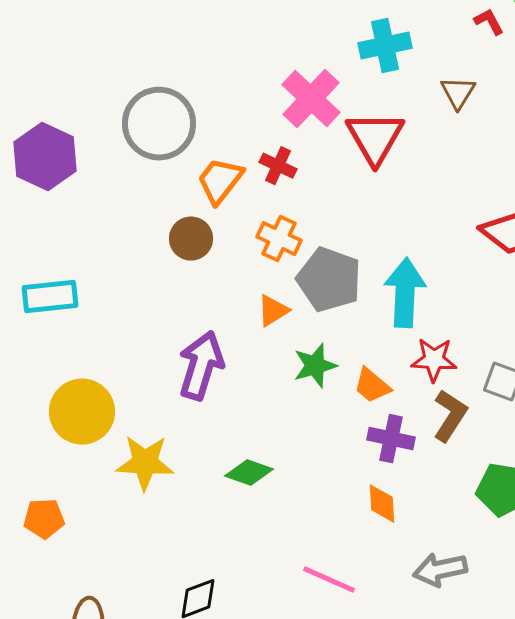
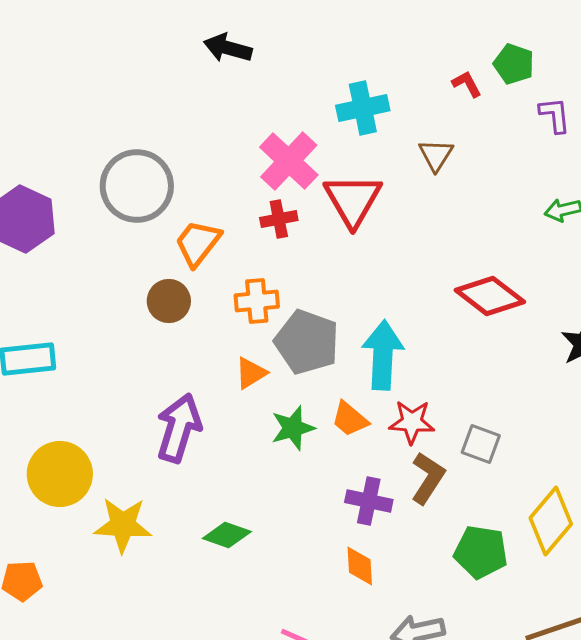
red cross: (278, 166) -> (279, 219), moved, turned -36
orange cross: (279, 239) -> (257, 301), turned -30
orange trapezoid: (372, 386) -> (350, 419), moved

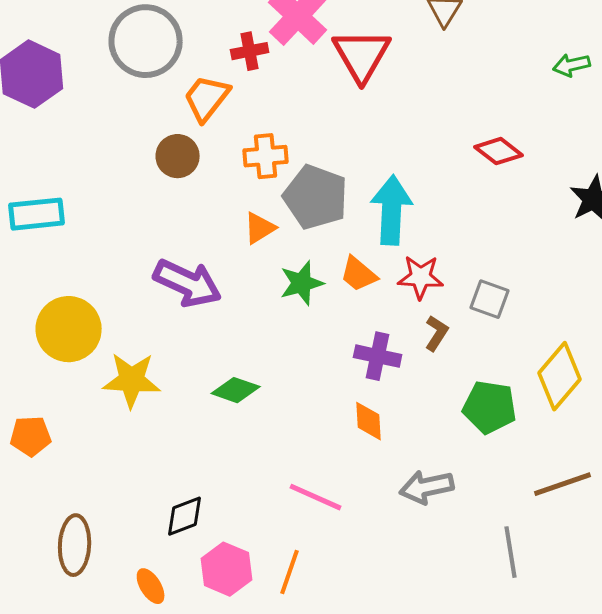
red cross: (279, 219) -> (250, 51), moved
red diamond: (490, 296) -> (499, 151), size x0.7
purple arrow: (179, 428) -> (188, 283), turned 98
brown L-shape: (428, 478) -> (437, 333), size x0.7

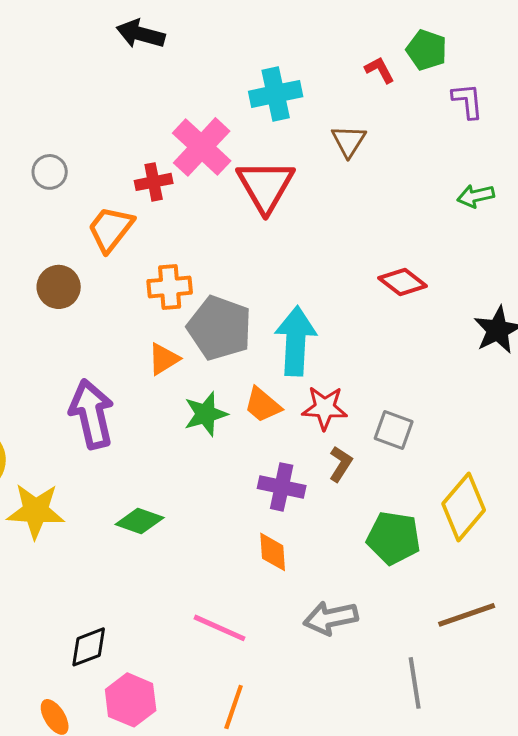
gray circle: (146, 41) -> (50, 172), size x0.5
brown circle: (178, 156) -> (59, 287), moved
purple arrow: (188, 283) -> (92, 414), turned -128
orange line: (290, 572) -> (234, 707), moved

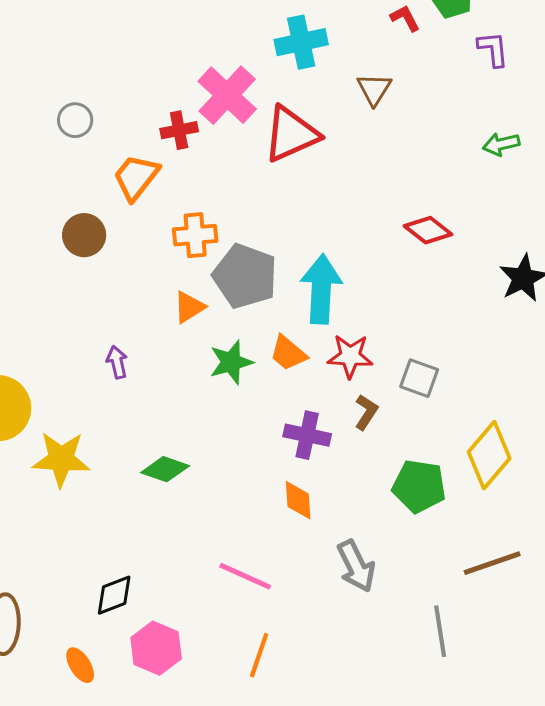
red triangle: (266, 186) -> (291, 134), turned 36
purple arrow: (92, 414) -> (117, 362), size x0.5
gray arrow: (331, 618) -> (356, 566), turned -104

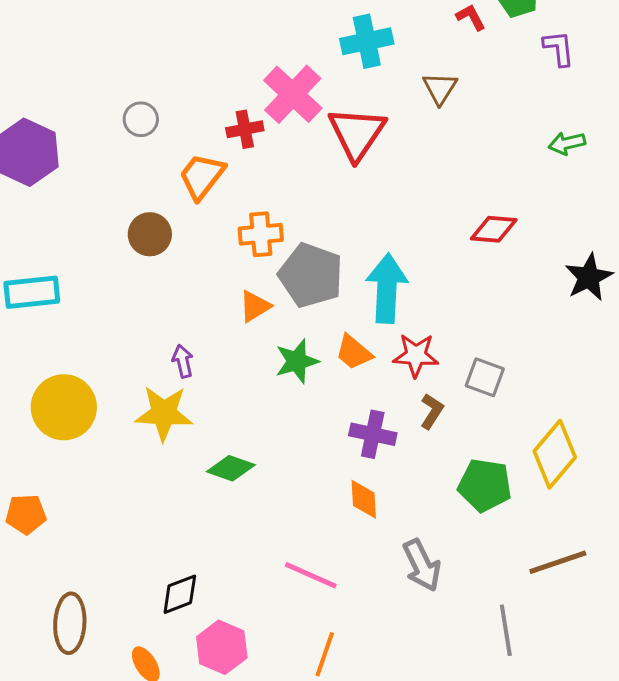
red triangle: (291, 134) -> (357, 133), turned -32
red diamond: (428, 230) -> (494, 229), turned -33
yellow star: (61, 459) -> (164, 413), moved

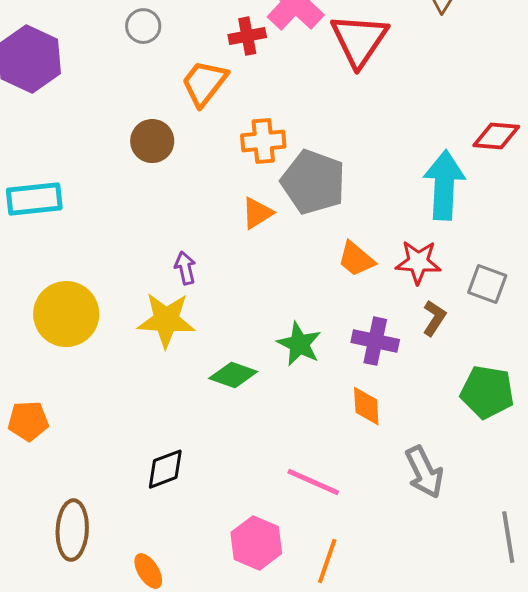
cyan arrow: (387, 288) -> (444, 185), moved
green star: (297, 361) -> (299, 344), moved, turned -30
black diamond: (180, 594) -> (165, 469), moved
pink hexagon: (222, 647) -> (256, 543), moved

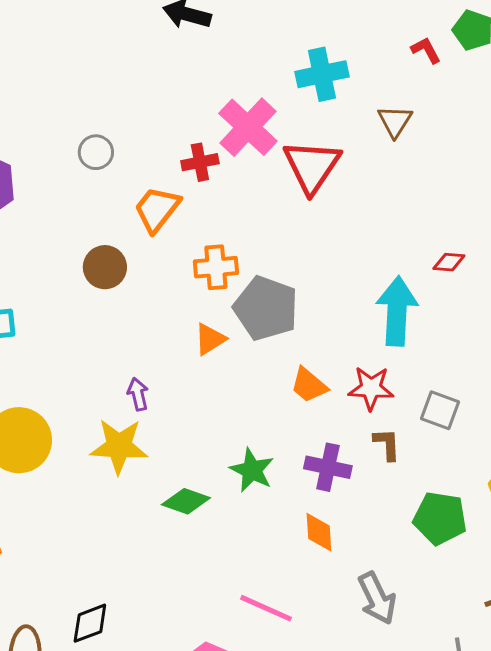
red diamond: (496, 136) -> (449, 262), size x0.7
brown L-shape: (434, 318) -> (387, 444), turned -36
black diamond: (165, 469) -> (90, 623), moved

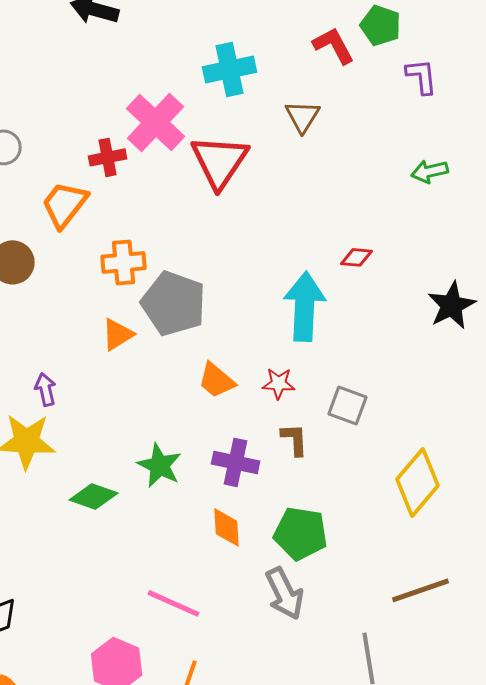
red L-shape: (426, 50) -> (334, 45), size x1.4
red star: (371, 388) -> (279, 383), size x0.7
green pentagon: (440, 518) -> (301, 533), moved

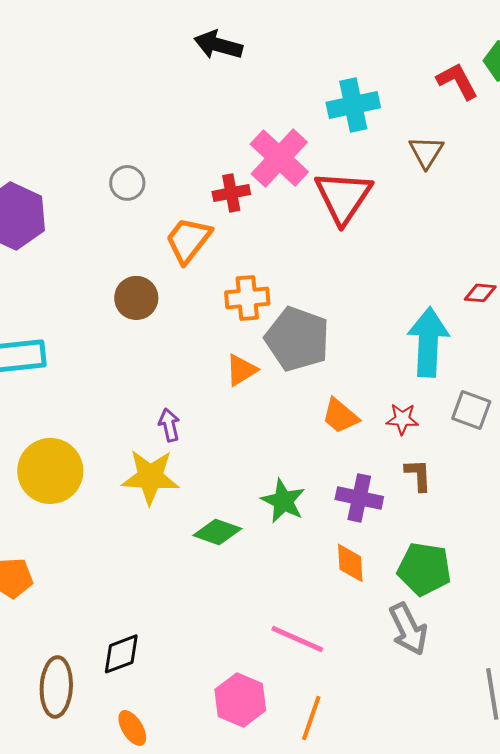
gray square: (348, 405) -> (471, 410), moved

